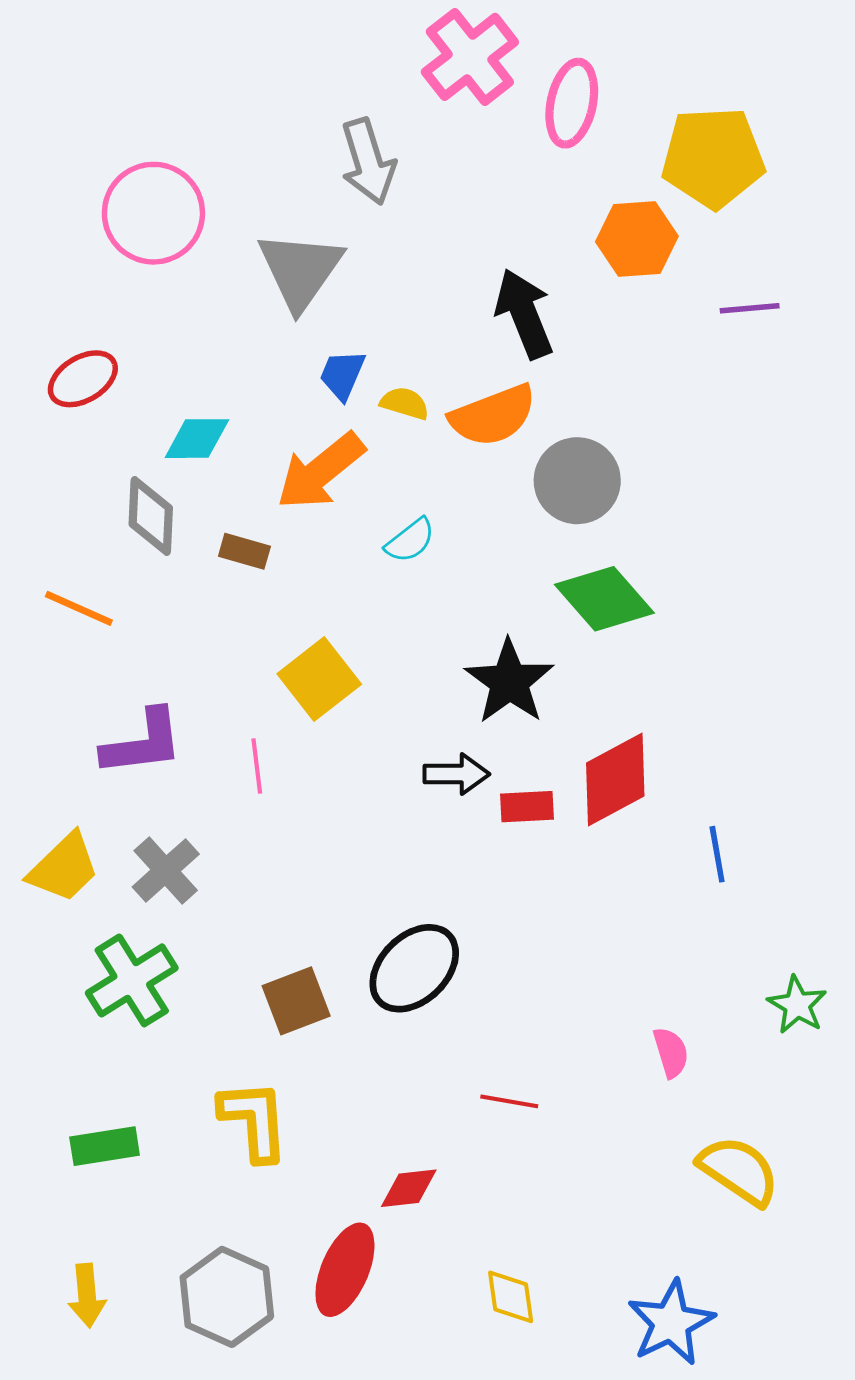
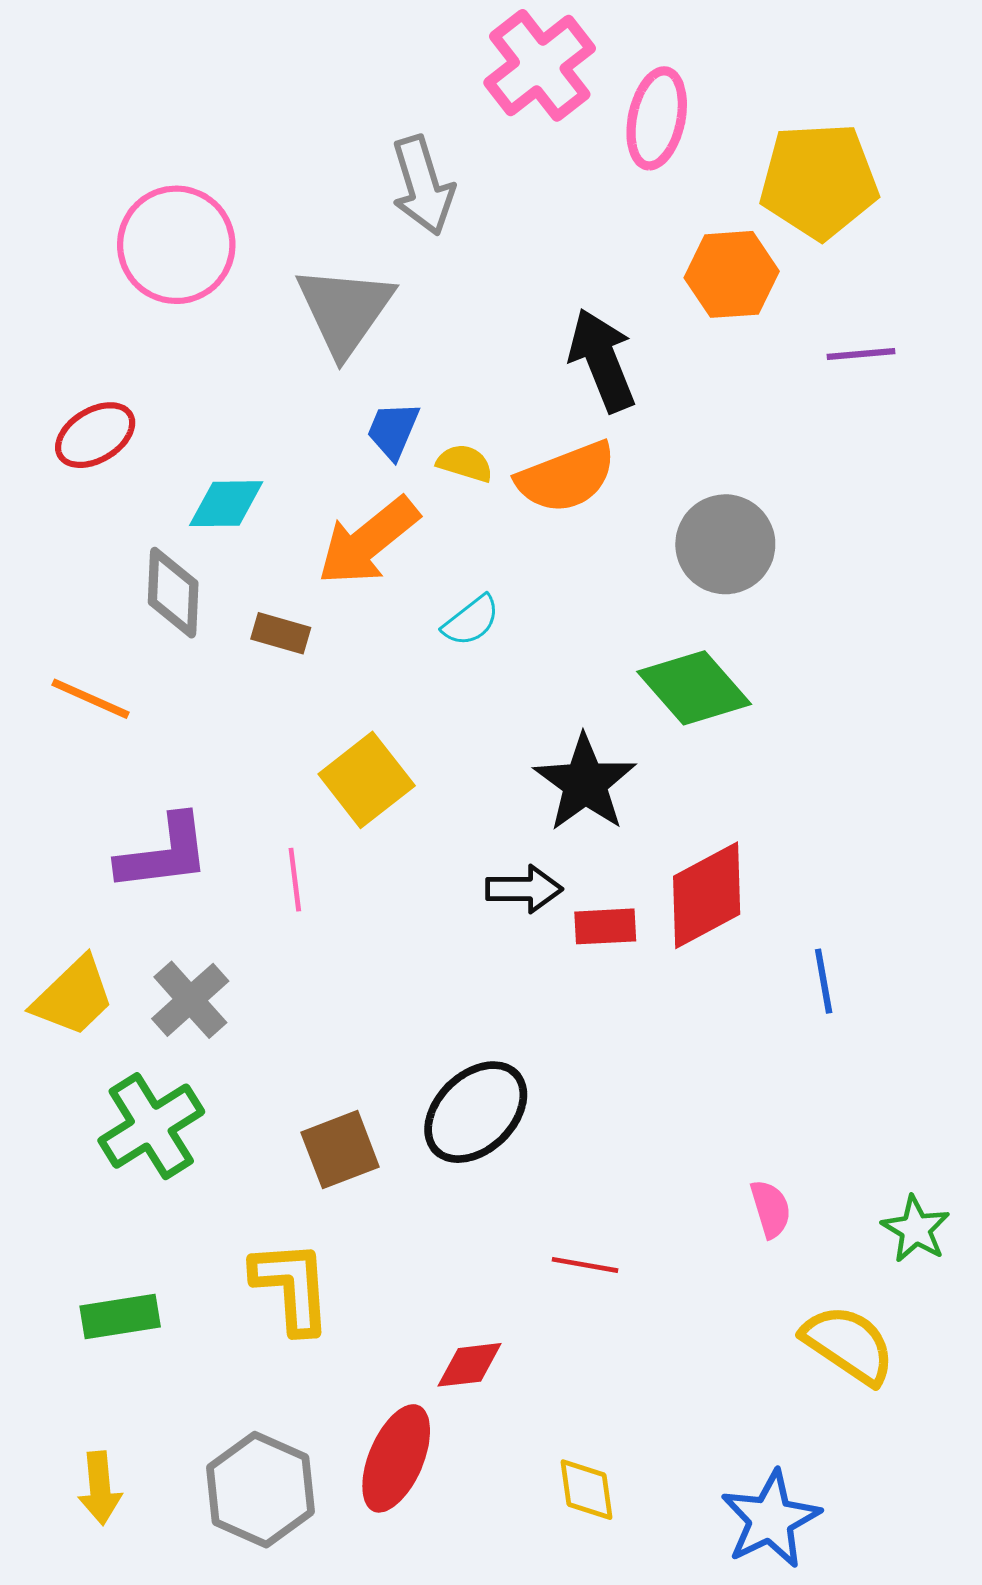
gray circle: (577, 481) -> (725, 544), moved
green star: (797, 1005) -> (916, 1229), moved

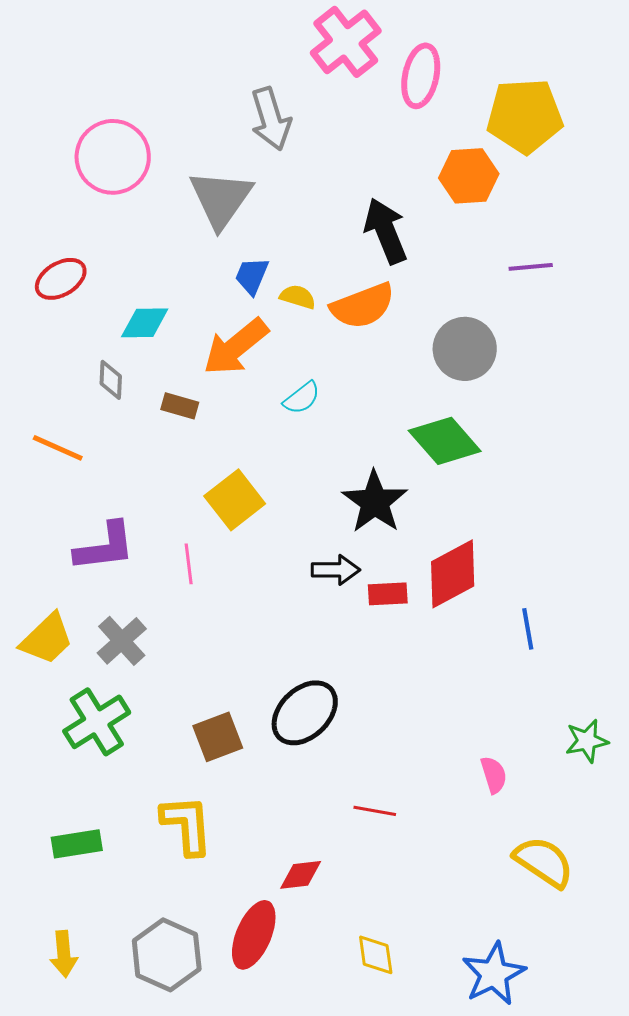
purple line: (861, 354) -> (531, 267), moved
gray diamond: (173, 593) -> (111, 380), size x0.7
green star: (916, 1229) -> (587, 741), moved, turned 30

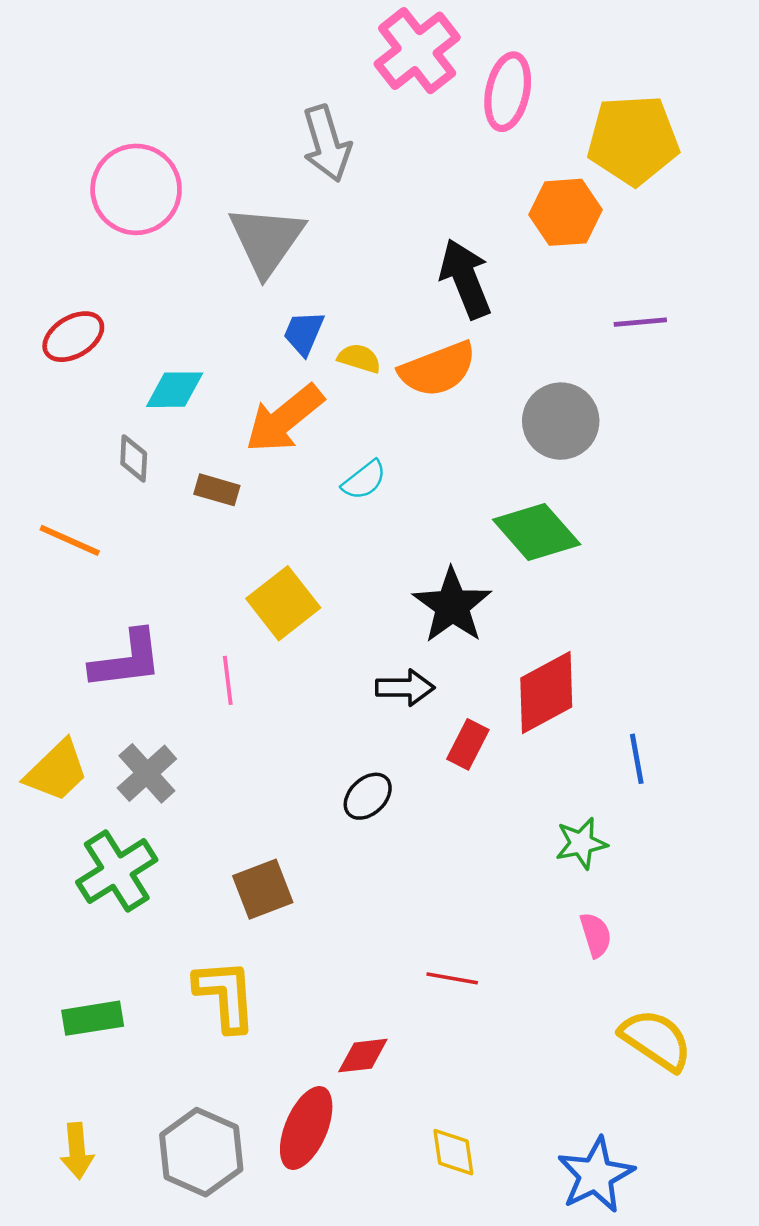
red rectangle: (388, 594) -> (468, 744), moved, turned -60
black ellipse: (305, 713) -> (368, 796), moved, size x0.6
green star: (587, 741) -> (581, 843), moved

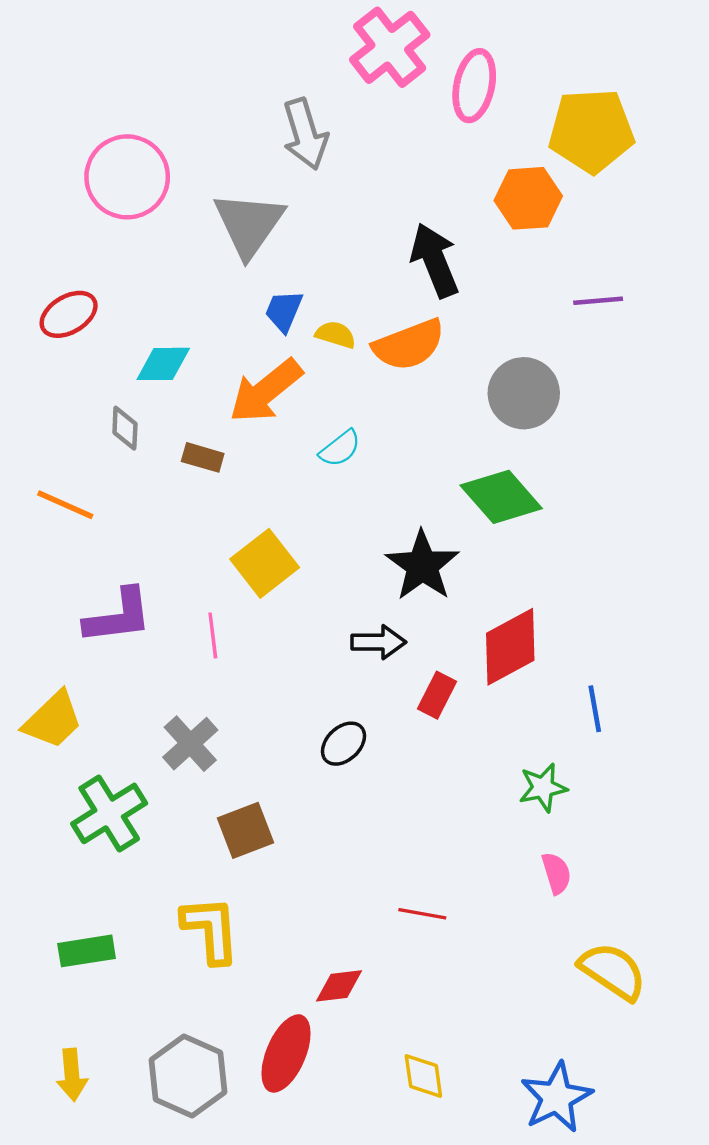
gray cross: (147, 773) -> (190, 744), moved

